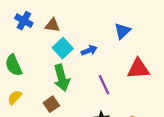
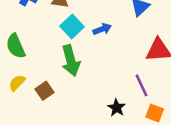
purple line: (104, 85) -> (141, 85), moved
brown square: (51, 104) -> (44, 91), moved

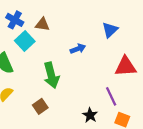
cyan square: (72, 26) -> (25, 41), moved
brown square: (44, 91) -> (40, 106), moved

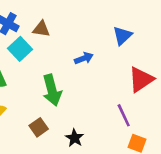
red triangle: (126, 66) -> (141, 79), turned -30
black star: (90, 115) -> (75, 138), moved

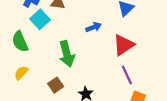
red triangle: (141, 79) -> (124, 45), moved

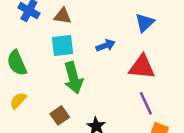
cyan square: (40, 19) -> (63, 45), moved, turned 36
red triangle: (124, 45) -> (142, 67), turned 40

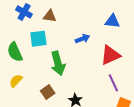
blue triangle: (145, 23) -> (112, 21), turned 49
cyan square: (63, 45) -> (38, 39), moved
red triangle: (142, 67) -> (110, 55), turned -30

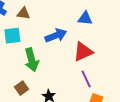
blue arrow: (83, 39) -> (56, 36), size x1.5

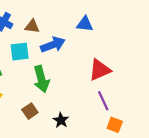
blue triangle: (85, 18) -> (85, 24), moved
blue arrow: (56, 36) -> (53, 45), moved

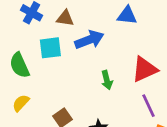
green arrow: (41, 79) -> (107, 80), moved, size x0.6

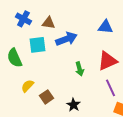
blue triangle: (127, 16) -> (105, 27), moved
yellow semicircle: (21, 103) -> (27, 86), moved

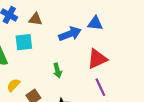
blue arrow: (66, 39) -> (70, 34), moved
green arrow: (79, 69) -> (57, 70), moved

